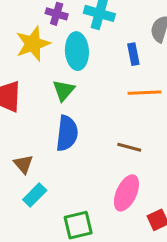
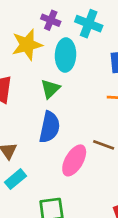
pink ellipse: (126, 193) -> (74, 160), moved

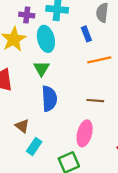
pink ellipse: (74, 160) -> (85, 133), moved

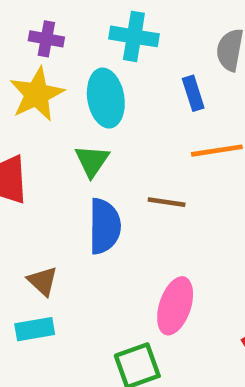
purple cross: (27, 15) -> (46, 39), moved
brown line: (95, 101) -> (167, 202), moved
cyan rectangle: (34, 146) -> (35, 329), moved, turned 42

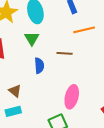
blue semicircle: (105, 226) -> (39, 66), size x0.7

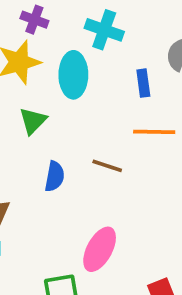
green triangle: (32, 38) -> (33, 121), moved

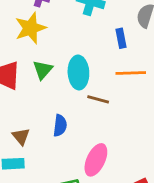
cyan ellipse: (73, 75) -> (78, 72), moved
blue semicircle: (55, 176) -> (60, 126), moved

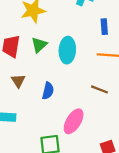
brown line: (98, 99) -> (99, 89), moved
brown triangle: (21, 136) -> (18, 81), moved

